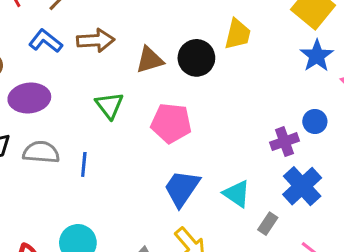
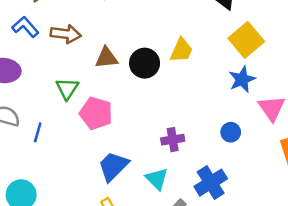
pink pentagon: (171, 123) -> (96, 113), moved
purple cross: (285, 142) -> (173, 140), moved

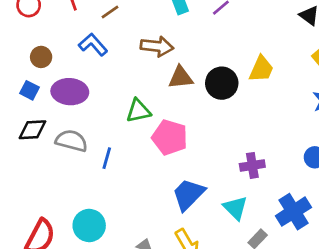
brown arrow: (66, 34) -> (157, 46), moved
green triangle: (67, 89) -> (138, 111), turned 45

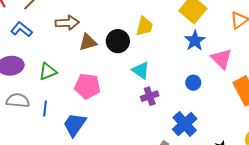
green triangle: (138, 111) -> (48, 71), moved
blue trapezoid: (188, 194) -> (75, 125), moved
cyan triangle: (235, 208) -> (141, 70), moved

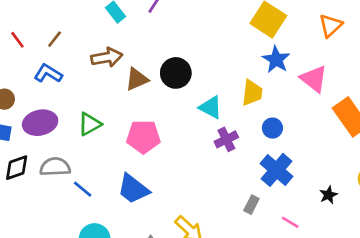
yellow trapezoid: (144, 26) -> (252, 93), moved
blue circle: (193, 83) -> (272, 128), moved
blue line: (45, 109) -> (83, 189), moved, turned -49
blue trapezoid: (75, 125) -> (133, 189), turned -80

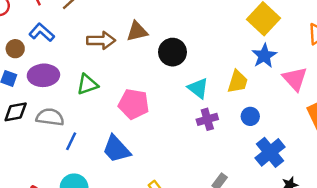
brown arrow: (107, 57) -> (101, 40), moved
blue L-shape: (48, 73) -> (42, 32), moved
brown triangle: (137, 79) -> (137, 31), moved
blue cross: (276, 170) -> (270, 152), moved
blue line: (83, 189) -> (71, 141), turned 66

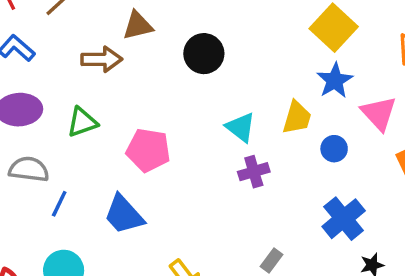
brown triangle: (137, 31) -> (138, 26), moved
black circle: (172, 52) -> (204, 54), moved
blue circle: (250, 116) -> (334, 149), moved

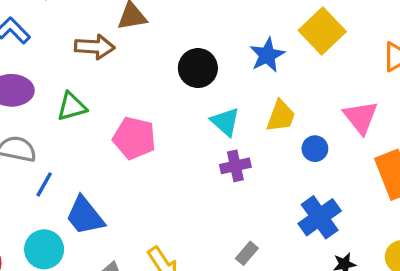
black circle: (204, 54) -> (198, 68), moved
blue star: (335, 81) -> (267, 55), moved
blue trapezoid: (124, 215) -> (85, 216), moved

